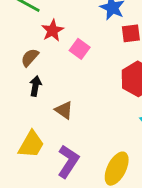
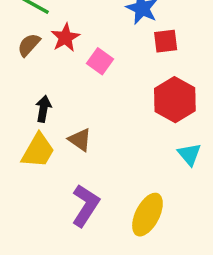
brown semicircle: (30, 57) -> (29, 45), moved
yellow trapezoid: (31, 144) -> (38, 151), moved

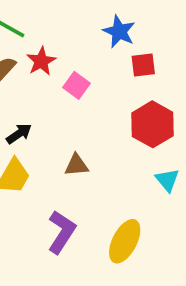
black arrow: (43, 109) -> (19, 134), turned 45
brown triangle: (80, 140) -> (76, 165), moved, turned -40

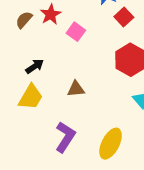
red square: (143, 65) -> (124, 17), turned -36

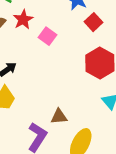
brown triangle: (76, 89) -> (59, 117), moved

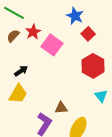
pink square: (47, 36) -> (52, 45), size x1.5

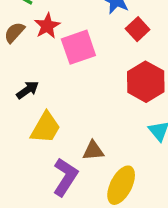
pink square: (52, 45) -> (78, 47), turned 35
yellow trapezoid: (18, 94) -> (46, 128), moved

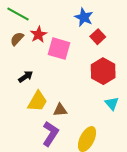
pink square: (78, 47) -> (59, 49), turned 35
brown triangle: (93, 151) -> (60, 110), moved

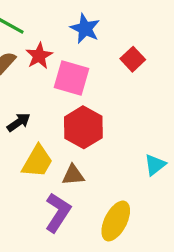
blue star: (84, 17) -> (85, 29), moved
red hexagon: (103, 71) -> (83, 127), moved
cyan triangle: (112, 104) -> (155, 165), turned 32

